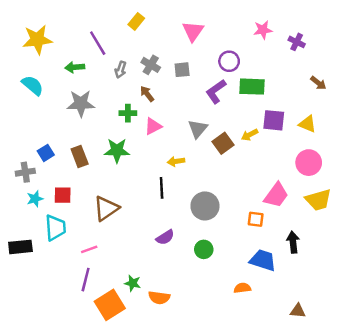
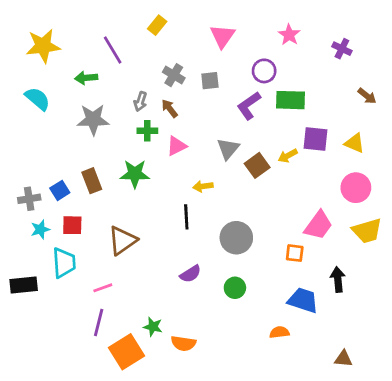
pink star: (263, 30) -> (289, 35), moved, turned -30
gray arrow: (121, 70) -> (140, 101), moved
blue square: (46, 153) -> (60, 190), moved

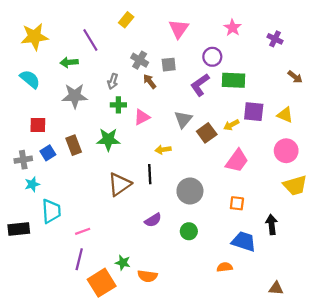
brown arrow: (170, 108) -> (150, 81), moved
red square: (72, 225) -> (38, 125), moved
pink trapezoid: (318, 225) -> (237, 161), moved
brown triangle: (122, 241) -> (119, 184), moved

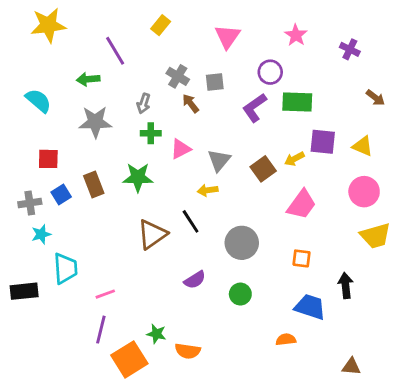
yellow star: (34, 37) -> (48, 25), moved
gray triangle: (183, 119) -> (219, 160), moved
black line: (150, 174) -> (191, 221), turned -30

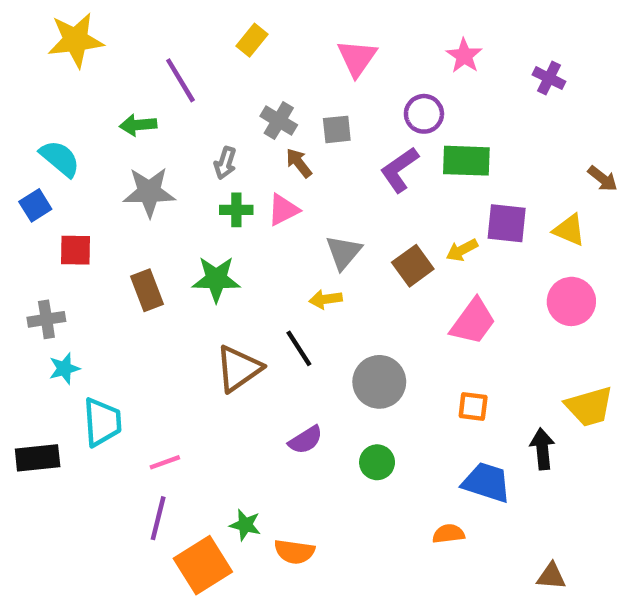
brown arrow: (375, 98) -> (603, 179), moved
pink triangle: (181, 149) -> (283, 210), moved
blue square: (61, 194) -> (35, 205), moved
yellow trapezoid: (375, 236) -> (589, 406), moved

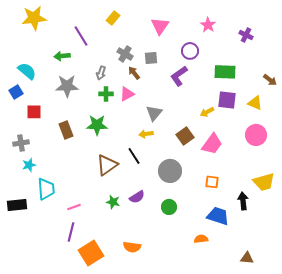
green rectangle: (466, 161) -> (225, 72), moved
brown square: (413, 266) -> (185, 136), moved
green star: (245, 525) -> (113, 202), moved

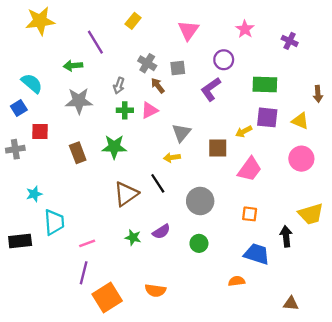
brown arrow: (270, 80) -> (318, 94), turned 48
brown square: (185, 136) -> (218, 148), moved, turned 36
gray cross: (21, 143) -> (15, 149), moved

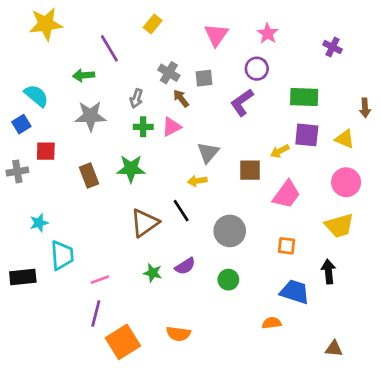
pink star: (245, 29) -> (268, 33), moved
yellow trapezoid: (311, 214) -> (339, 226), moved

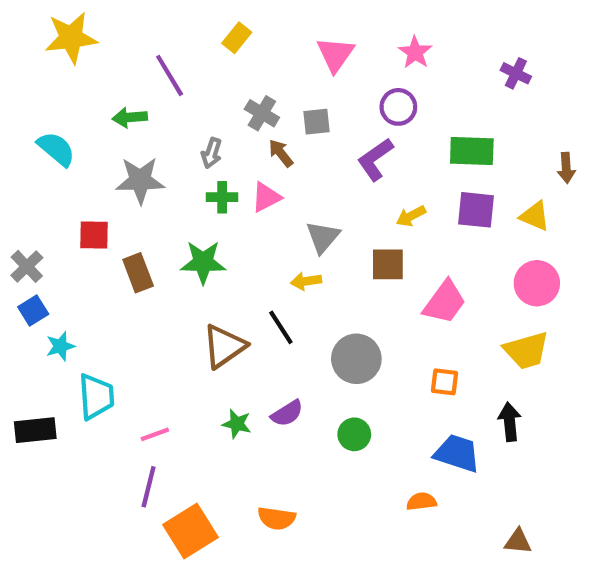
blue square: (21, 124) -> (33, 311), moved
red square: (46, 151) -> (94, 235), moved
yellow arrow: (280, 151) -> (411, 216), moved
gray cross: (17, 171) -> (27, 266), turned -35

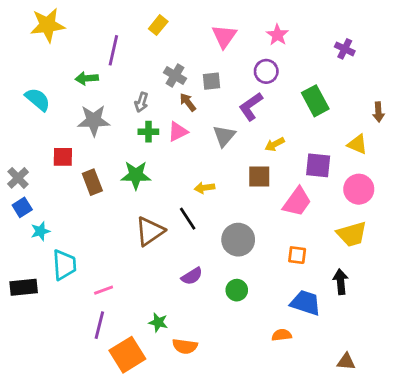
purple line: (170, 75) -> (113, 50), turned 44
green rectangle: (472, 151) -> (315, 101), turned 60
purple square: (476, 210) -> (318, 165), moved
gray triangle: (323, 237) -> (224, 136), moved
green star: (237, 424) -> (158, 322), moved

